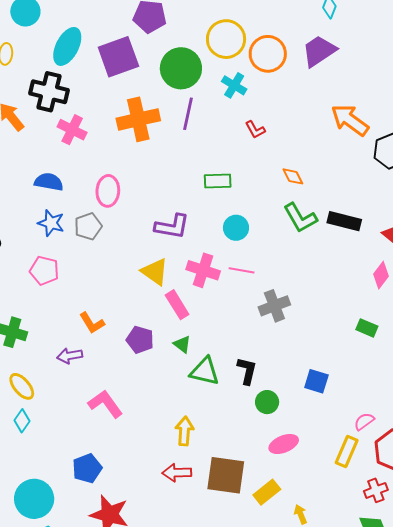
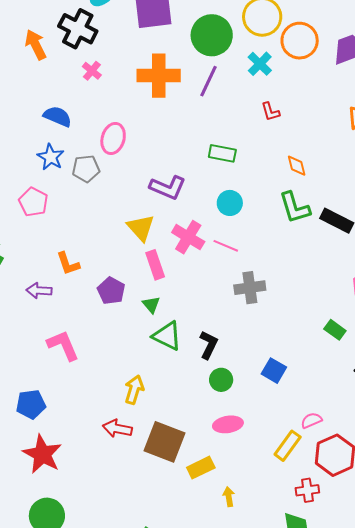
pink cross: (72, 130) -> (92, 71), size x0.7

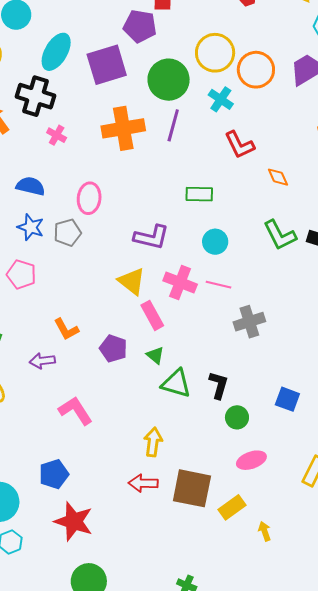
red L-shape: (270, 112) -> (239, 145), size x1.5
orange diamond: (297, 166) -> (278, 177), moved

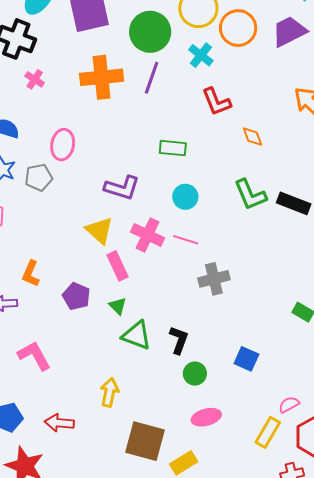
orange L-shape: (66, 329) -> (31, 274), turned 48
red arrow: (143, 483) -> (59, 423), moved

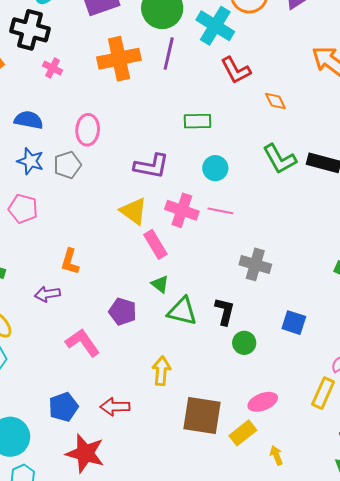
cyan cross: (201, 55) -> (215, 26), size x1.5
gray cross: (214, 279) -> (255, 264), moved, turned 36
purple pentagon: (76, 296) -> (123, 312), moved
pink ellipse: (206, 417) -> (263, 402), moved

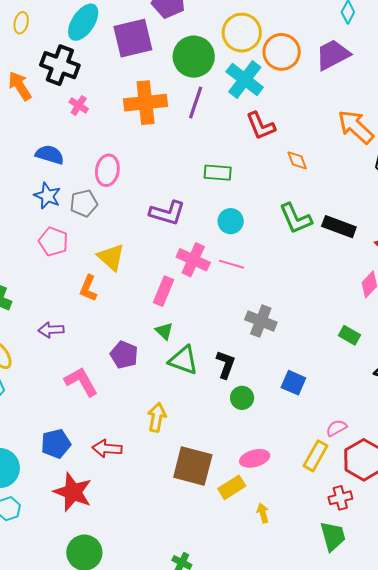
pink pentagon: (23, 209) -> (53, 242), moved
yellow triangle: (134, 211) -> (111, 257), moved
pink rectangle: (155, 244) -> (163, 291), turned 48
orange L-shape: (70, 262) -> (88, 288), moved

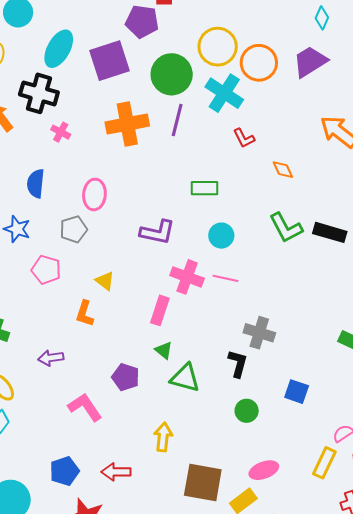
red L-shape: (261, 126) -> (244, 138), size x0.7
blue semicircle: (50, 155) -> (36, 183), turned -96
blue star: (47, 196) -> (17, 229), moved
yellow triangle: (111, 257) -> (105, 281), size x0.7
black L-shape: (226, 365) -> (238, 363), moved

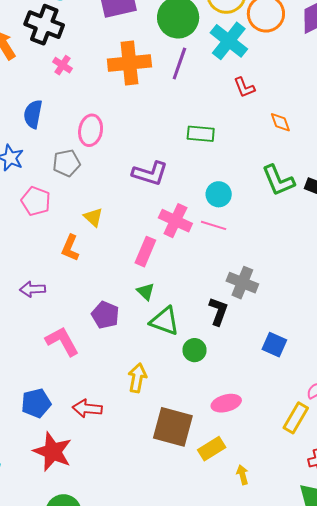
cyan circle: (221, 236) -> (219, 194), moved
green circle: (247, 411) -> (194, 350), moved
pink ellipse: (264, 470) -> (226, 403), moved

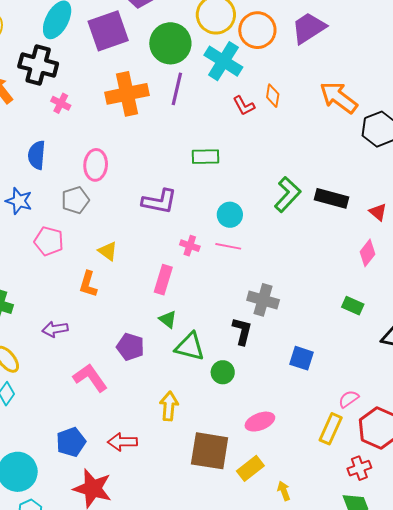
orange diamond: (280, 122) -> (273, 96), moved, turned 35
green L-shape: (278, 180) -> (288, 194), turned -108
pink cross: (175, 221) -> (190, 246), size x0.6

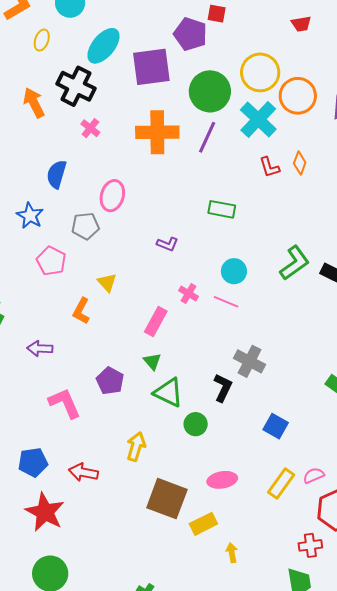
purple L-shape: (159, 201) -> (167, 244), size x0.6
yellow rectangle: (331, 429) -> (281, 483), moved

